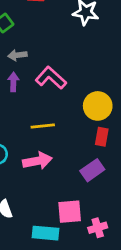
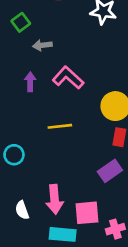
gray arrow: (17, 55) -> (42, 45), moved
pink arrow: (37, 161) -> (55, 199), moved, turned 96

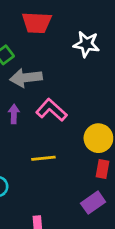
gray arrow: (42, 45) -> (26, 78), size x1.6

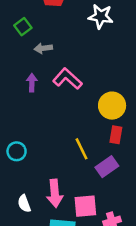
gray arrow: (26, 78) -> (43, 48), size x0.6
yellow line: (43, 158) -> (81, 149), moved, turned 70

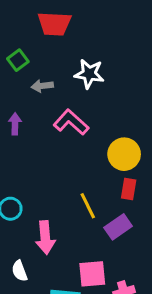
white star: (101, 16) -> (89, 74), moved
purple arrow: (32, 83) -> (15, 124), moved
pink arrow: (55, 193) -> (45, 238), moved

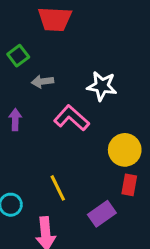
white star: (89, 74) -> (102, 86), moved
yellow line: (88, 206) -> (58, 188), moved
purple rectangle: (118, 227) -> (102, 214), moved

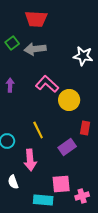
gray arrow: (43, 81) -> (35, 49), moved, size x1.5
white star: (102, 86) -> (83, 56), moved
yellow circle: (125, 150) -> (69, 100), moved

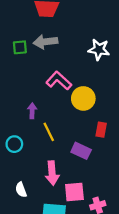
green square: (12, 43) -> (20, 47), moved, turned 32
purple arrow: (10, 85) -> (32, 111), moved
purple rectangle: (67, 147) -> (81, 151), turned 60
pink arrow: (30, 160) -> (52, 173), moved

